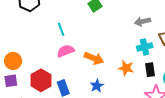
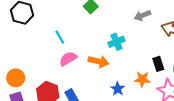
cyan cross: (145, 47) -> (116, 42), moved
orange star: (126, 68) -> (142, 79), moved
blue star: (97, 86) -> (118, 89), moved

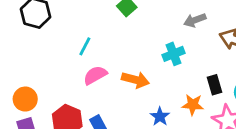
cyan line: (60, 37) -> (85, 46), turned 56
cyan cross: (116, 42) -> (174, 54), moved

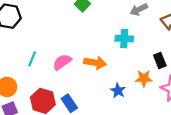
cyan line: (85, 46) -> (32, 59), moved
cyan cross: (174, 54) -> (124, 39), turned 30

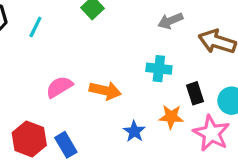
cyan cross: (124, 39) -> (159, 69), moved
cyan line: (32, 59) -> (35, 27), moved

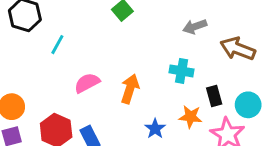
cyan line: (35, 27) -> (57, 45), moved
orange arrow: (105, 91) -> (130, 89), turned -88

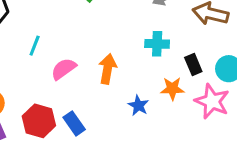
cyan line: (57, 45) -> (35, 46), moved

